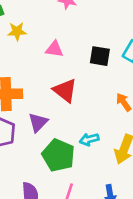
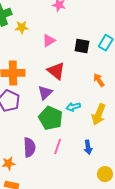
pink triangle: (54, 49) -> (49, 41), turned -40
purple triangle: (38, 122) -> (45, 93), moved

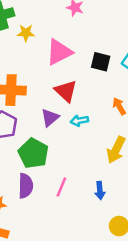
pink triangle: (49, 41) -> (59, 52), size x1.6
cyan arrow: (73, 107) -> (79, 121), moved
green pentagon: (51, 118) -> (33, 153), moved

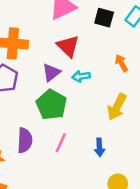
green pentagon: (33, 153) -> (51, 105), moved

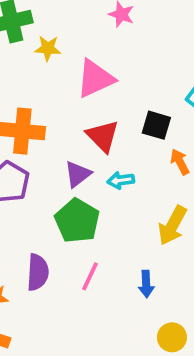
black square: (104, 18) -> (156, 125), moved

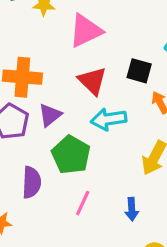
purple triangle: (78, 174) -> (50, 115), moved
cyan arrow: (121, 180) -> (109, 119), size x1.5
purple semicircle: (38, 272) -> (32, 182), moved

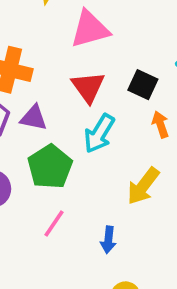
purple triangle: (50, 115) -> (34, 118), turned 40
cyan arrow: (109, 119) -> (99, 134), turned -60

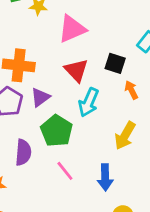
purple triangle: (34, 118) -> (40, 97), turned -40
pink line: (54, 224) -> (65, 171), turned -65
blue arrow: (108, 240) -> (105, 177), size x1.4

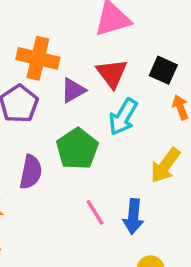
purple triangle: (40, 97) -> (73, 90), moved
pink line: (65, 171) -> (95, 212), moved

